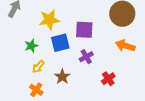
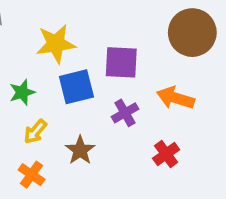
orange arrow: (125, 46) -> (175, 98), moved

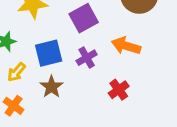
purple square: (121, 62) -> (84, 18), turned -32
blue square: (76, 87) -> (49, 53), moved

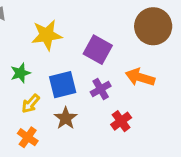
purple square: (84, 18) -> (98, 50), turned -32
red cross: (119, 90) -> (121, 121), moved

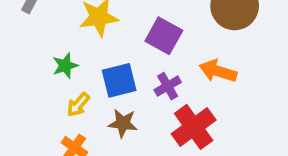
brown star: (66, 118) -> (123, 123), turned -30
red cross: (121, 121) -> (194, 127), size x1.6

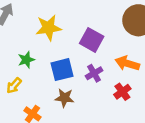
yellow arrow: (78, 105) -> (14, 86), moved
red cross: (194, 127) -> (122, 92), moved, size x0.6

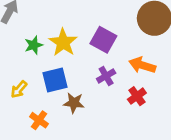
yellow star: (48, 28) -> (63, 42), moved, turned -30
green star: (26, 60) -> (34, 45), moved
blue square: (62, 70) -> (55, 80), moved

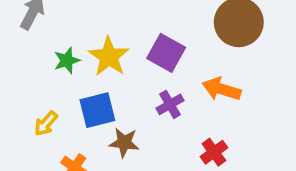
red cross: (137, 96) -> (214, 152), moved

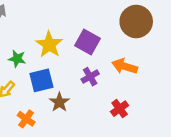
green star: (67, 60) -> (17, 59), moved, turned 30
brown star: (124, 143) -> (59, 102), turned 30

